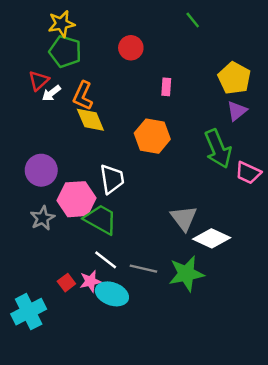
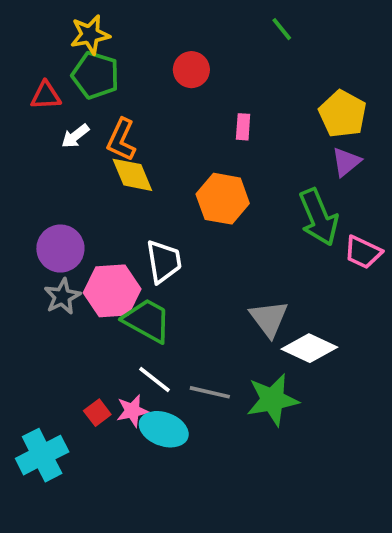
red triangle: (39, 81) -> (46, 95), moved, turned 40
gray star: (42, 218) -> (62, 296), moved

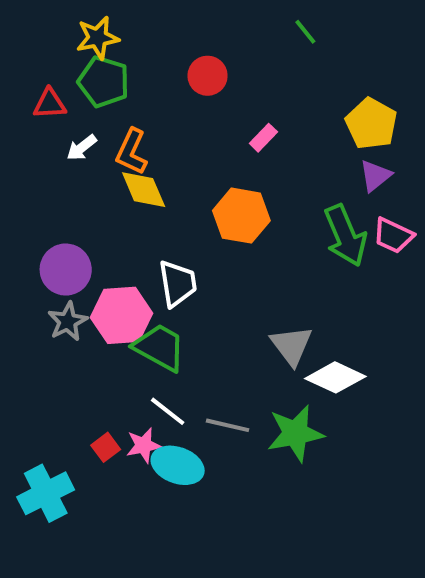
pink rectangle: (243, 127) -> (263, 138), turned 40
pink trapezoid: (363, 252) -> (393, 236), moved

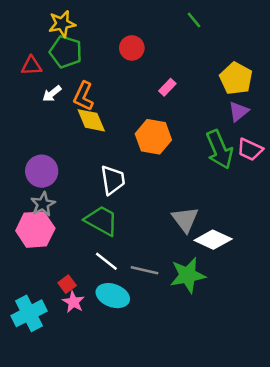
pink hexagon: (122, 315) -> (35, 230), moved
pink star: (144, 445) -> (73, 302), moved, turned -30

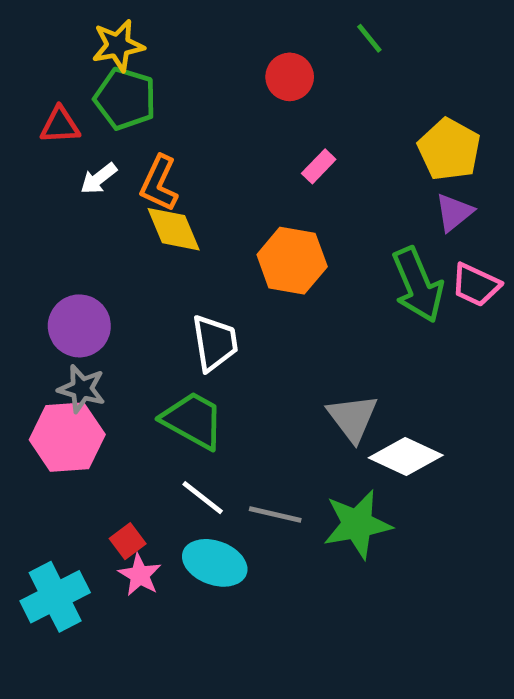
red circle: (132, 48) -> (290, 77), moved
gray star: (43, 204) -> (82, 389), turned -30

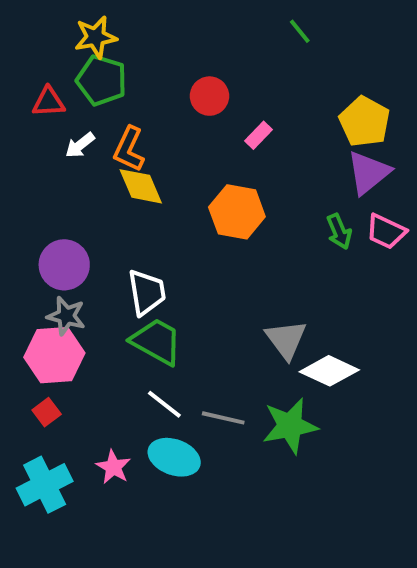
red circle: (290, 77) -> (209, 96), moved
purple triangle: (454, 212) -> (368, 173), size x1.4
green arrow: (418, 285) -> (339, 231), size x0.6
white trapezoid: (215, 343) -> (147, 292), moved
red square: (128, 541) -> (47, 412), moved

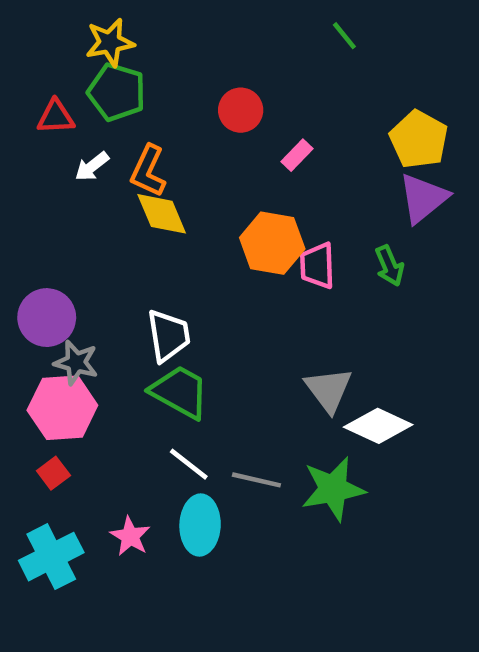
pink trapezoid: (386, 231) -> (317, 266), moved, turned 63
purple circle: (64, 265) -> (47, 318), moved
cyan ellipse: (174, 457) -> (200, 525), turned 72

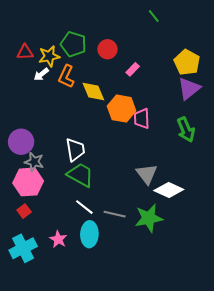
yellow star: (110, 42) -> (49, 56), moved
green pentagon: (117, 92) -> (73, 44), moved
yellow diamond: (162, 214) -> (93, 91), moved
green arrow: (389, 266) -> (186, 130), moved, size x1.4

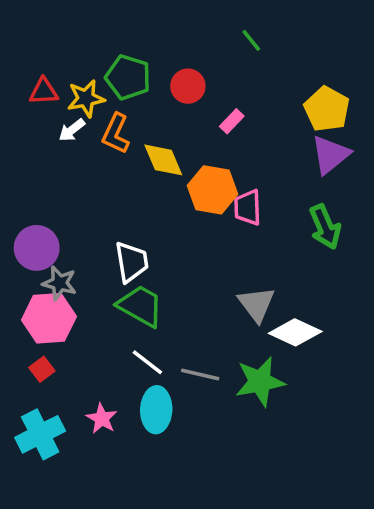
green line: (154, 16) -> (251, 40), moved

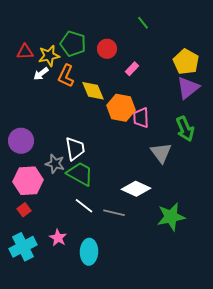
gray star: (60, 283) -> (55, 164), moved
gray triangle: (256, 304) -> (161, 153), moved
white diamond: (295, 332) -> (136, 189), moved
green star: (260, 382) -> (171, 217), moved
cyan ellipse: (156, 410) -> (89, 252), moved

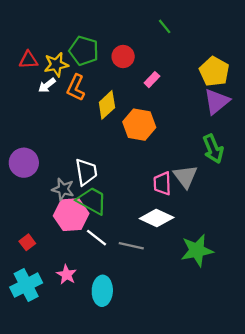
yellow diamond: (93, 91) -> (107, 105), turned 70
pink trapezoid: (141, 118) -> (162, 183), moved
pink hexagon: (28, 181) -> (71, 215), moved

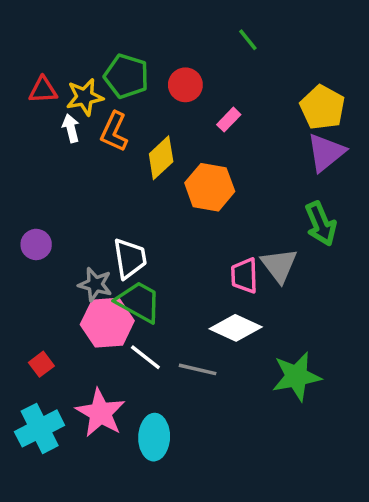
white arrow: (47, 85) -> (71, 128), turned 114
purple circle: (24, 163) -> (36, 244), size x0.7
pink star: (67, 275) -> (100, 413), size x1.6

